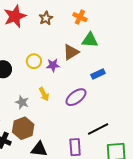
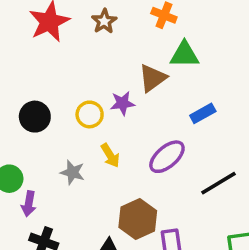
yellow circle: (34, 61) -> (90, 114), moved
brown hexagon: (23, 128) -> (138, 219), moved
black line: (98, 129) -> (218, 183), moved

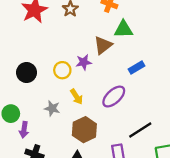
black line: (218, 183) -> (140, 130), moved
brown hexagon: (138, 219) -> (84, 130), moved

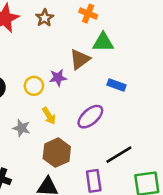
blue rectangle: (136, 68) -> (116, 85), turned 49

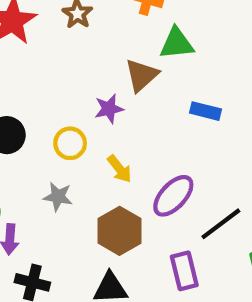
yellow circle: (34, 86) -> (70, 143), moved
yellow arrow: (49, 116) -> (119, 169), moved
purple ellipse: (90, 117) -> (173, 196), moved

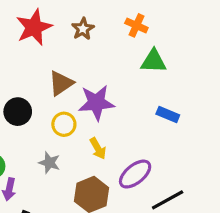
brown triangle: (142, 75) -> (61, 83), moved
purple star: (109, 109) -> (96, 103), size x1.6

